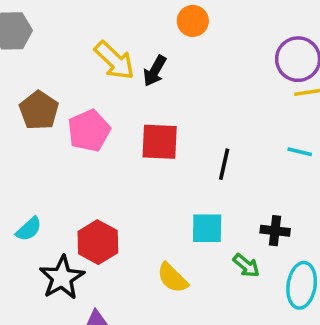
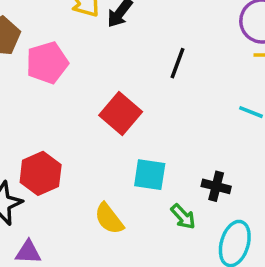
red square: (160, 142) -> (121, 113), moved, turned 30
black line: (224, 164) -> (177, 63), moved

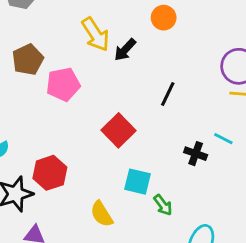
black cross: (216, 186) -> (196, 154), moved
green arrow: (183, 217) -> (163, 205), moved

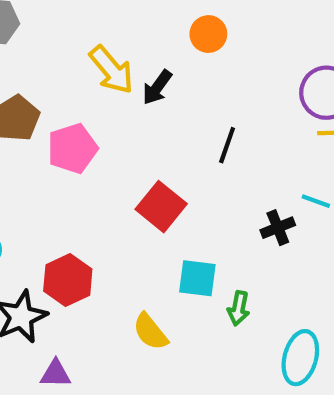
black cross: (196, 154) -> (278, 228), turned -35
green arrow: (163, 205) -> (239, 308), turned 55

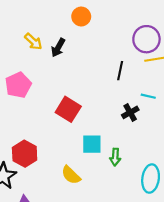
yellow arrow: (112, 70) -> (33, 42), size x0.7
black line: (227, 145) -> (120, 71), moved

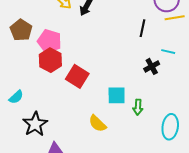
pink pentagon: (18, 85) -> (49, 41), turned -30
red square: (68, 109) -> (77, 76), moved
red hexagon: (25, 154) -> (50, 60), moved

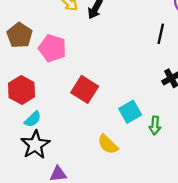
red hexagon: (50, 60) -> (22, 90), moved
cyan square: (117, 95) -> (130, 112), turned -30
cyan semicircle: (16, 97) -> (33, 119), moved

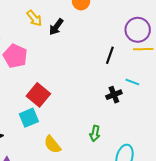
cyan square: (130, 112) -> (29, 118), moved

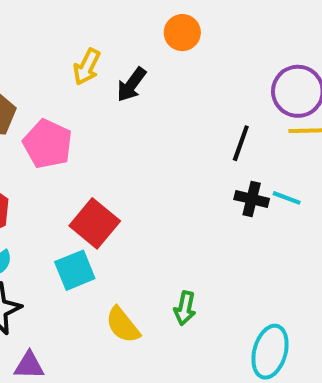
yellow arrow: (34, 18) -> (87, 67), turned 66
black cross: (114, 95) -> (252, 199), moved, turned 35
green arrow: (95, 133) -> (185, 308), moved

